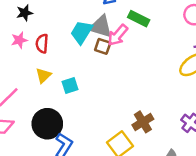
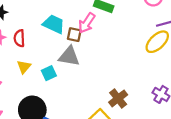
gray triangle: (101, 27) -> (69, 56), moved
cyan trapezoid: (82, 32) -> (54, 24), turned 90

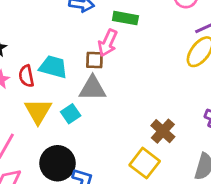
cyan trapezoid: (54, 24) -> (53, 67), moved
yellow triangle: (24, 67) -> (38, 111), size x1.5

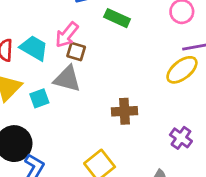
pink arrow: (108, 43) -> (67, 35), moved
brown cross: (163, 131) -> (124, 111), moved, turned 30

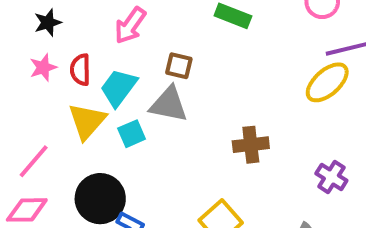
pink arrow: (67, 35) -> (130, 25), moved
cyan trapezoid: (34, 48) -> (119, 88), moved, turned -80

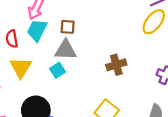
cyan trapezoid: (119, 88) -> (37, 30), moved
cyan square: (132, 134) -> (58, 70), moved

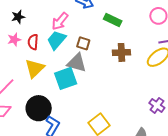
brown cross: (116, 65) -> (121, 52), moved
cyan square: (58, 70) -> (66, 78), size x1.6

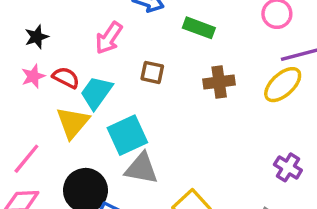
cyan trapezoid: (56, 40) -> (96, 93), moved
red semicircle: (33, 42) -> (66, 78), turned 119
gray triangle: (77, 63) -> (141, 168), moved

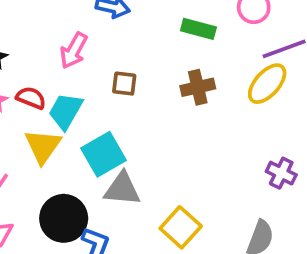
green rectangle: (199, 28) -> (198, 29), moved

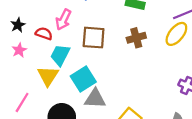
brown square: (124, 84) -> (94, 38), size x1.6
red semicircle: (31, 98) -> (44, 34), moved

